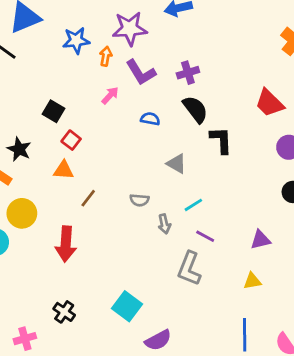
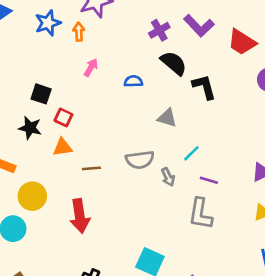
purple L-shape: (141, 72) -> (199, 26), moved
black star: (19, 149) -> (30, 128), moved
brown line: (88, 198) -> (91, 168), turned 60
gray semicircle: (139, 200) -> (140, 160), size x1.5

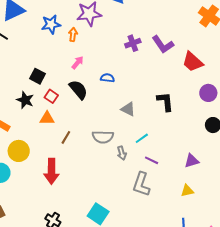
black semicircle: (174, 63) -> (78, 90), moved
black L-shape: (204, 87) -> (165, 102), moved
brown line: (91, 168) -> (66, 137), turned -64

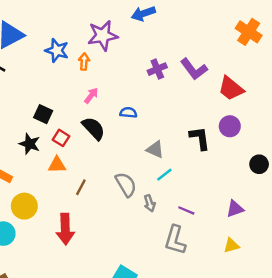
blue star: (51, 24) -> (57, 50), turned 30
purple circle: (208, 93) -> (230, 126), moved
gray semicircle: (103, 137) -> (126, 184), turned -120
cyan line: (142, 138) -> (164, 175), moved

